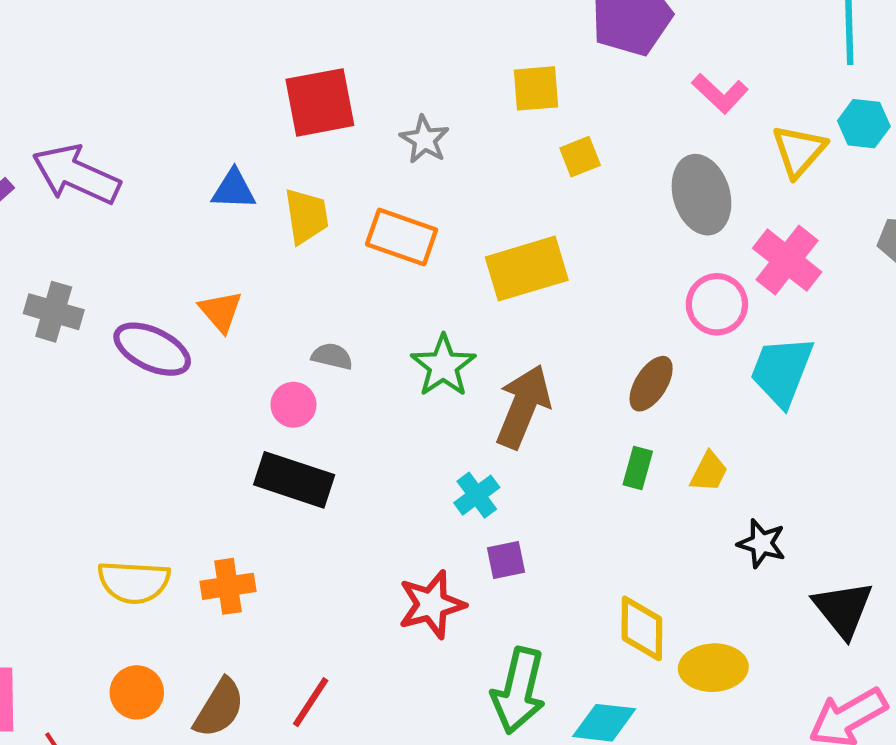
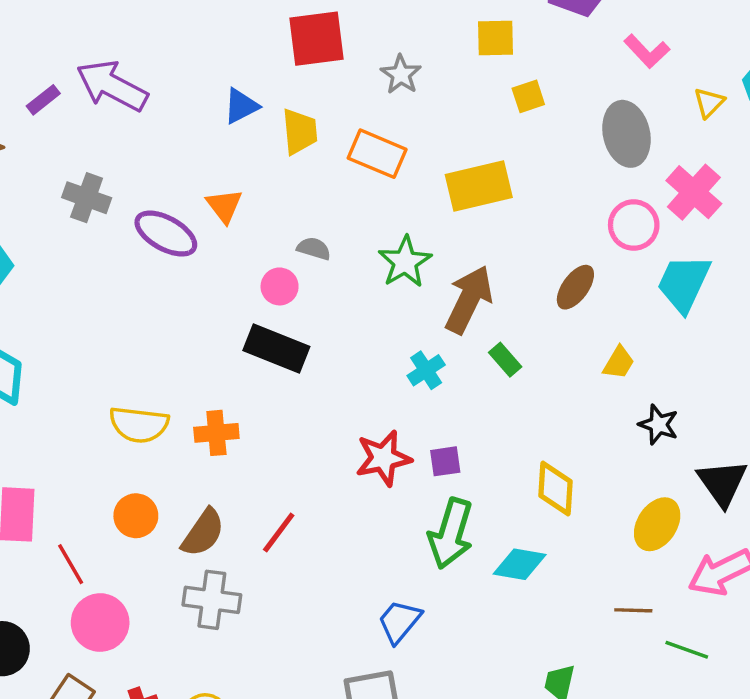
yellow triangle: (799, 151) -> (709, 103), size x0.7
blue triangle: (234, 189) -> (241, 106), turned -33
green rectangle: (638, 468) -> (505, 360), moved, turned -60
purple square: (506, 560) -> (445, 461), moved
yellow ellipse: (713, 668) -> (657, 524), moved, turned -58

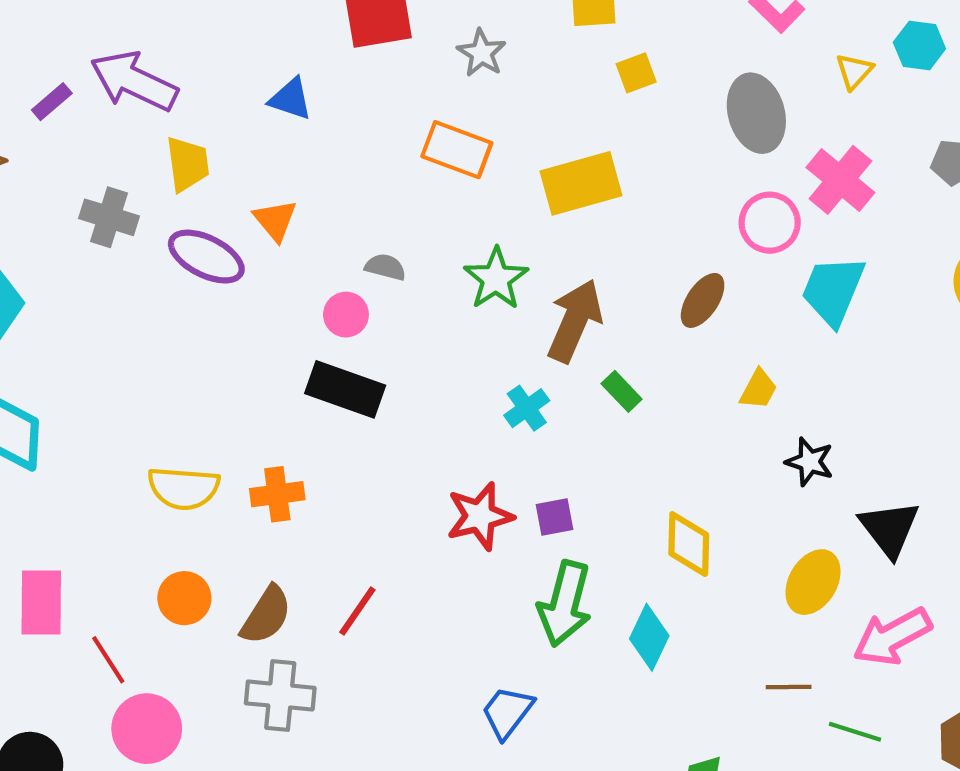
blue triangle: (241, 106) -> (291, 99), turned 48
yellow trapezoid: (300, 132) -> (188, 164), moved
cyan diamond: (520, 564) -> (649, 637), turned -72

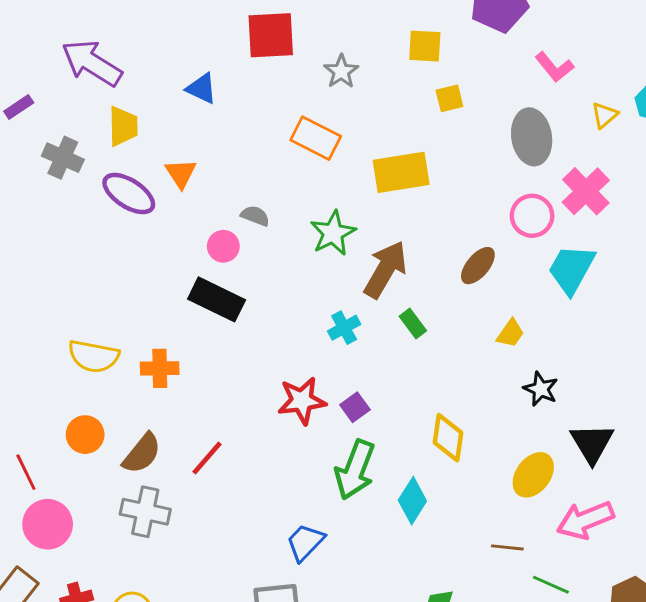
purple rectangle: (52, 102) -> (19, 107), moved
purple square: (555, 517) -> (355, 407), turned -32

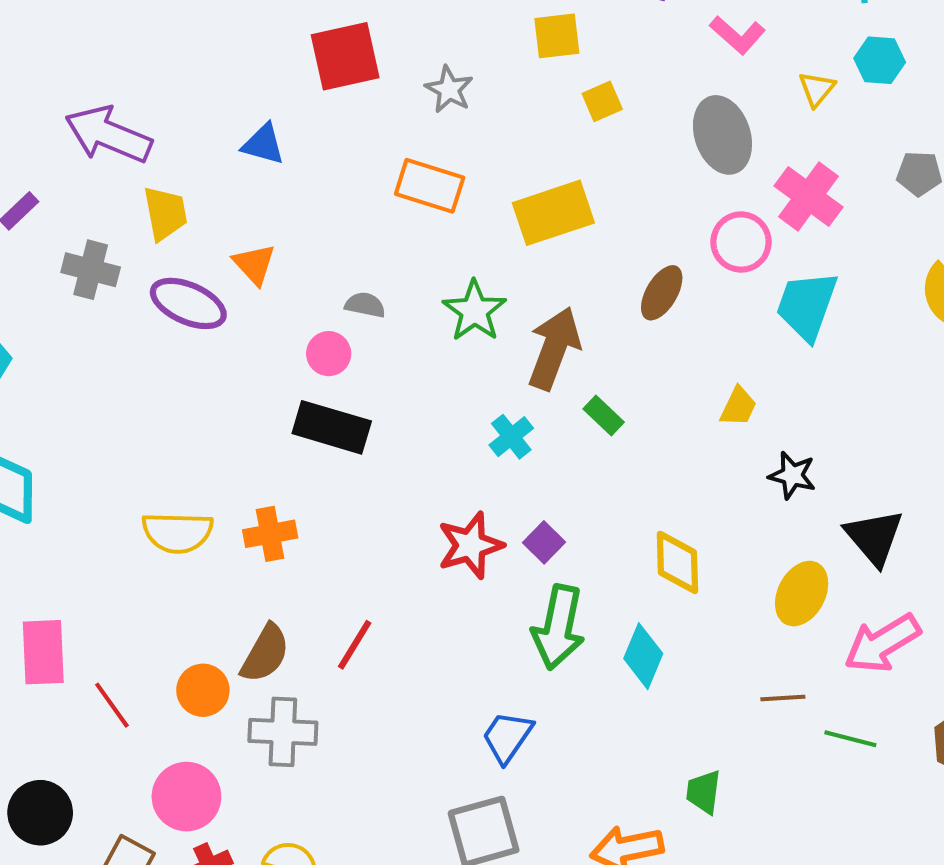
brown ellipse: (478, 266) -> (662, 293), moved
orange circle: (85, 435) -> (203, 690), moved
pink circle: (48, 524) -> (186, 797), moved

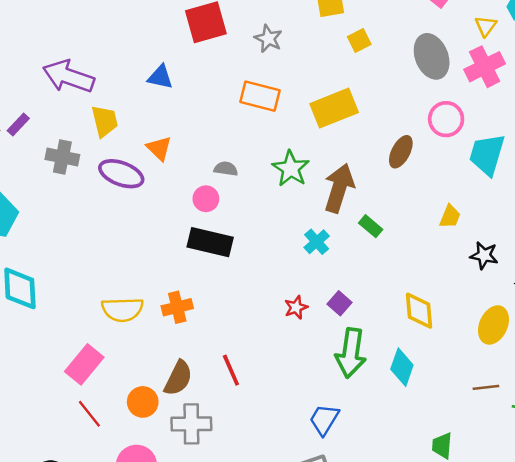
pink cross: (809, 196) -> (485, 67), moved, turned 30
red star: (470, 545) -> (296, 307), size x0.6
red line: (355, 645) -> (231, 370), turned -52
pink rectangle: (43, 652) -> (84, 364), moved, turned 45

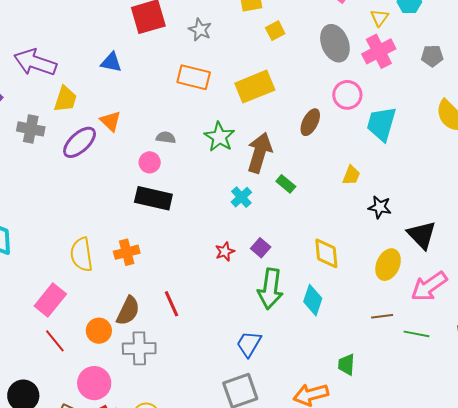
yellow trapezoid: (105, 121) -> (65, 99), turned 32
purple ellipse: (121, 174) -> (80, 142), turned -63
yellow semicircle: (122, 309) -> (81, 254), turned 84

